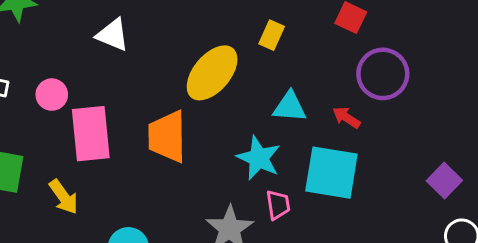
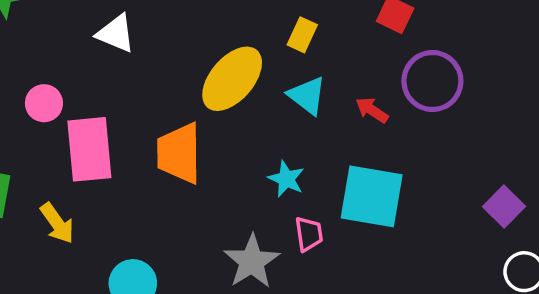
cyan triangle: (290, 107) -> (307, 96), moved, turned 33
red arrow: (346, 117) -> (372, 110), moved
cyan star: (259, 158) -> (286, 179), size x0.7

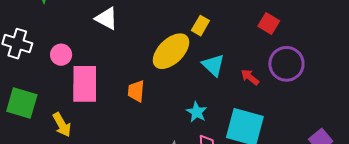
yellow rectangle: (302, 35) -> (200, 26), moved
orange trapezoid: (179, 153) -> (136, 91), size x0.6

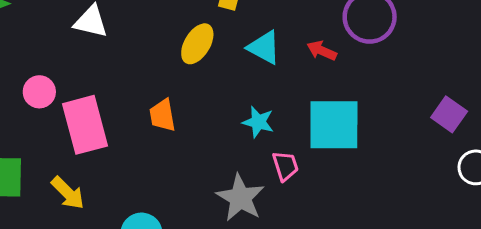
yellow ellipse: (171, 51) -> (197, 44), size x0.7

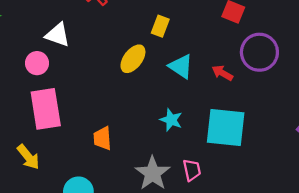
pink circle: (39, 92) -> (37, 63), moved
orange trapezoid: (162, 115) -> (102, 138), moved
pink trapezoid: (285, 166) -> (192, 170), moved

